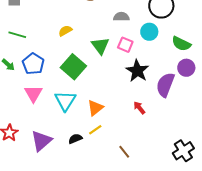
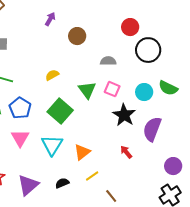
cyan circle: (149, 32) -> (144, 92), moved
purple circle: (186, 68) -> (173, 166), moved
yellow line: (95, 130) -> (92, 176), moved

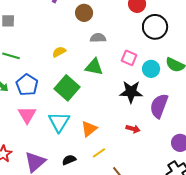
gray semicircle: (108, 61) -> (98, 38), moved
pink square: (112, 89) -> (129, 58), moved
green triangle: (87, 90) -> (94, 67), turned -42
black star: (124, 115) -> (131, 92), turned -30
red arrow: (126, 152) -> (133, 129), turned 144

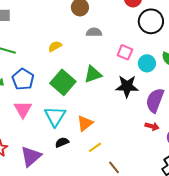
green triangle: (94, 67) -> (93, 74), moved, turned -30
red arrow: (133, 129) -> (152, 126), moved
black semicircle: (69, 160) -> (62, 142), moved

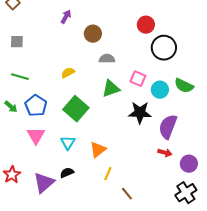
green triangle: (93, 74) -> (111, 89), moved
cyan triangle: (55, 116) -> (68, 143), size x0.7
black semicircle: (62, 142) -> (67, 173), moved
yellow line: (95, 147) -> (108, 174), turned -32

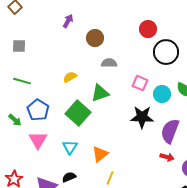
green triangle: (111, 89) -> (100, 93), moved
green arrow: (11, 107) -> (15, 120), moved

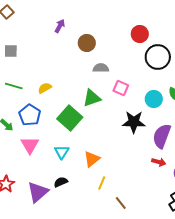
yellow semicircle: (70, 77) -> (45, 88), moved
pink square: (140, 83) -> (121, 88), moved

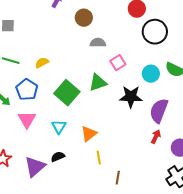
pink square: (121, 88) -> (118, 63), turned 35
green triangle: (92, 98) -> (98, 83), moved
red arrow: (159, 162) -> (156, 137), turned -80
yellow line: (102, 183) -> (99, 158), turned -32
brown line: (121, 203) -> (118, 178), turned 48

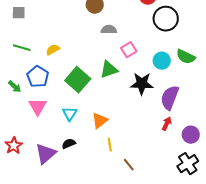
brown line: (118, 178) -> (129, 165), turned -48

